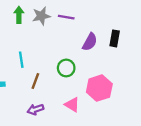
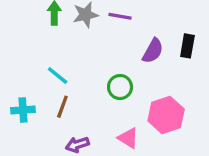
cyan line: (21, 60) -> (58, 76), turned -42
brown line: (35, 81) -> (62, 107), moved

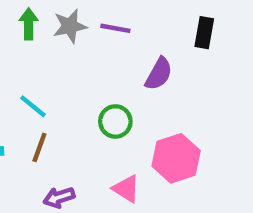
black rectangle: (187, 46) -> (204, 33), moved

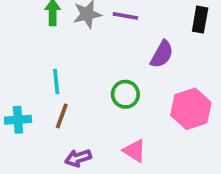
cyan line: (33, 106) -> (56, 82), turned 45
pink hexagon: (176, 158) -> (191, 109), moved

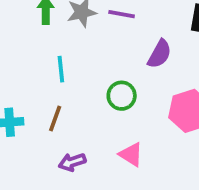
cyan line: (56, 82) -> (61, 69), moved

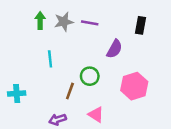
brown line: (55, 118) -> (70, 91), moved

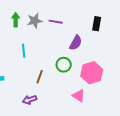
green circle: (90, 76) -> (64, 65), moved
pink triangle: (96, 115) -> (79, 96), moved

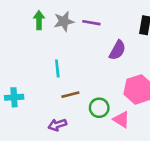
cyan line: (24, 51) -> (57, 68), moved
green circle: (64, 65) -> (99, 108), moved
brown line: (40, 77) -> (70, 95), turned 56

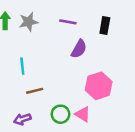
purple line: (91, 23) -> (68, 22), moved
green circle: (99, 108) -> (60, 114), moved

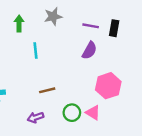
gray star: (28, 22) -> (53, 16), moved
purple line: (68, 22) -> (91, 26), moved
cyan line: (22, 66) -> (35, 50), moved

